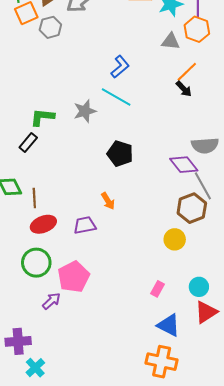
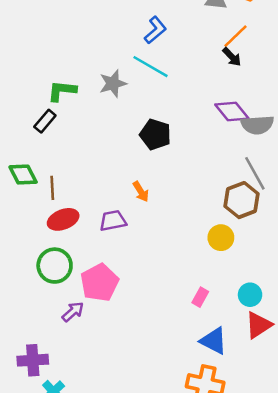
purple diamond: (184, 165) -> (232, 111), moved

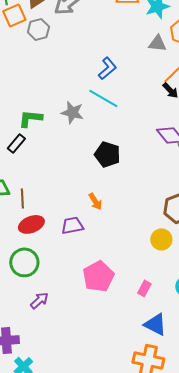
gray star: (113, 84) -> (72, 112), turned 30
pink pentagon: (100, 283) -> (98, 276), moved

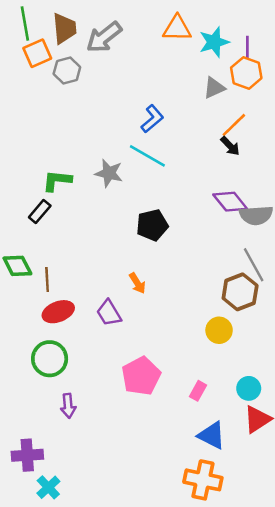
gray triangle: (157, 43) -> (214, 88), turned -30
black pentagon: (107, 154) -> (152, 225), turned -30
purple trapezoid: (72, 225) -> (109, 313), turned -110
purple arrow: (39, 300) -> (68, 406), turned 126

